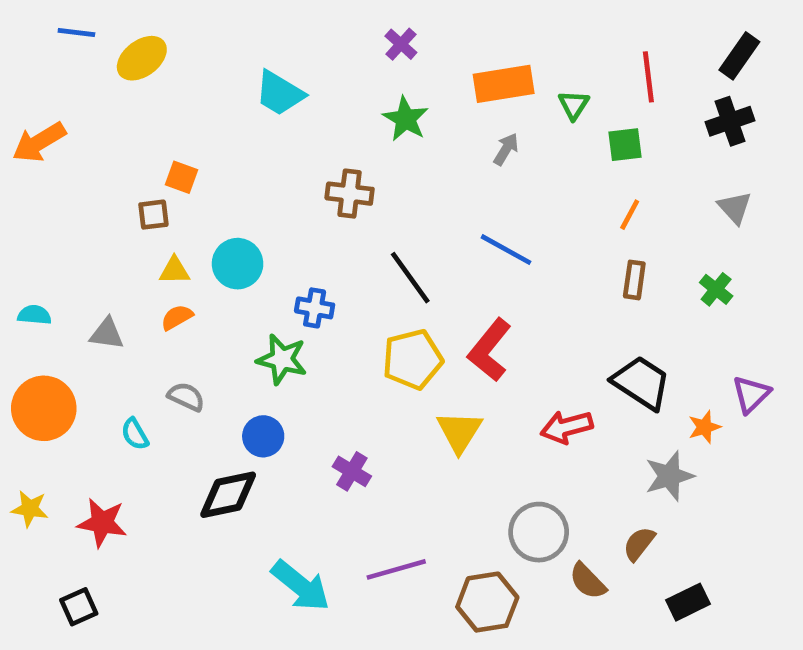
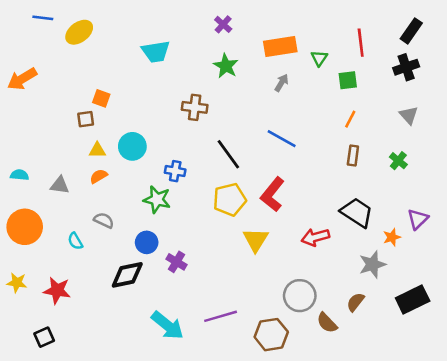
cyan trapezoid: (280, 93) -> (156, 52), turned -40
purple cross: (352, 471) -> (176, 262), moved
black rectangle: (688, 602) -> (413, 299), moved, size x1.4

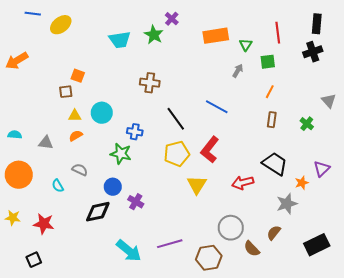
black rectangle: (411, 31) -> (317, 24), turned -30
green star: (226, 66) -> (154, 35), moved
gray arrow: (282, 83) -> (238, 71), moved
gray triangle: (409, 115) -> (329, 101), moved
black rectangle: (413, 299) -> (317, 245), moved

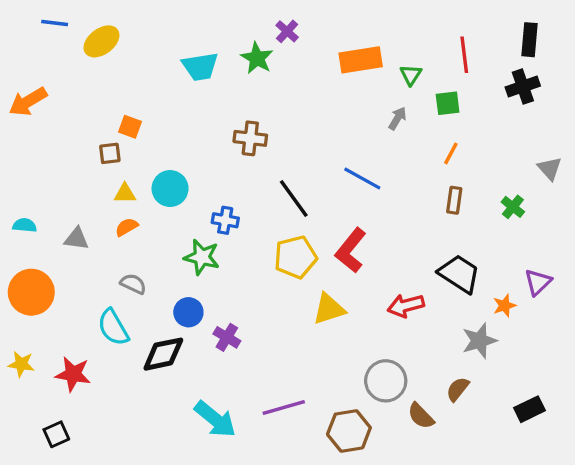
yellow triangle: (197, 185) -> (329, 309), turned 40
cyan semicircle: (58, 186) -> (113, 327), moved, size x1.6
black rectangle: (317, 245) -> (530, 409), size x0.7

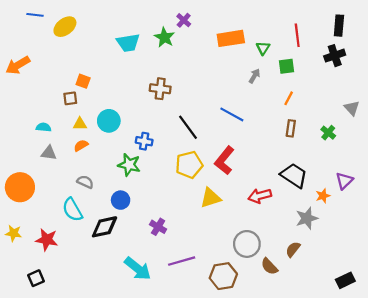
cyan semicircle: (25, 225) -> (43, 127), moved
purple cross: (227, 337) -> (158, 227), moved
black rectangle: (530, 409) -> (345, 280), moved

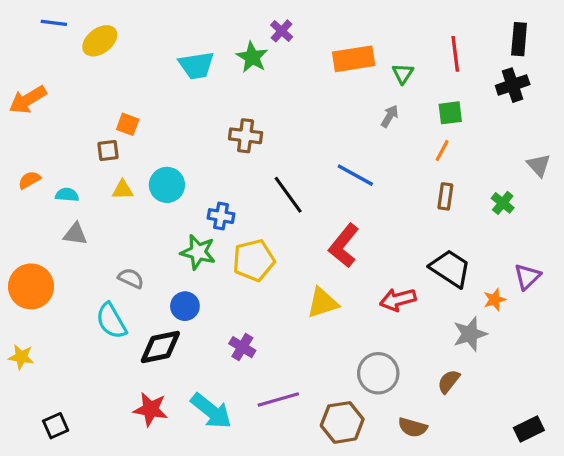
green square: (287, 66) -> (450, 113), moved
orange semicircle: (81, 145) -> (29, 180), moved
yellow pentagon: (189, 165) -> (254, 260), moved
red star: (47, 240) -> (151, 409), moved
brown semicircle: (269, 266) -> (413, 427), moved, turned -30

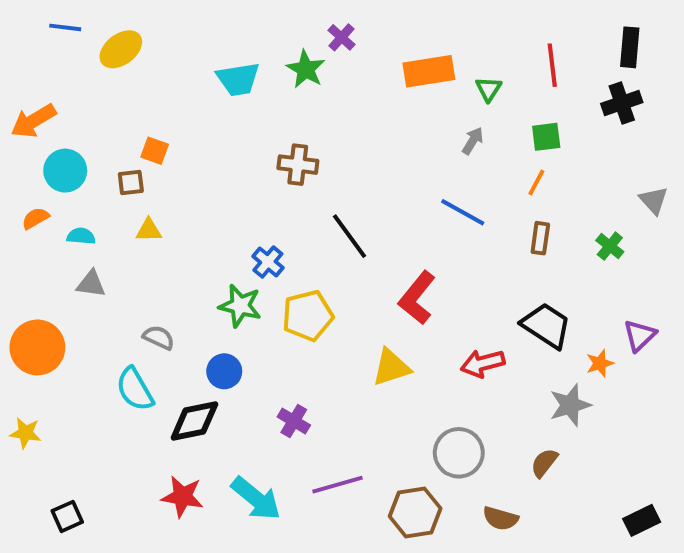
blue line: (355, 175) -> (463, 212), moved
cyan circle: (167, 185) -> (65, 171), moved
blue cross: (221, 216) -> (268, 262), turned 30

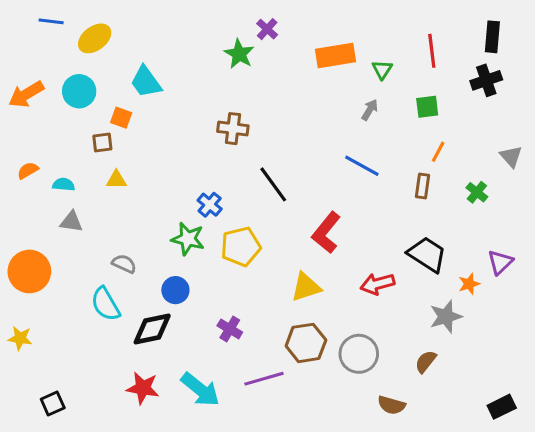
cyan trapezoid: (238, 79) -> (146, 82), moved, turned 63
cyan circle: (65, 171) -> (79, 91), moved
orange line: (536, 182) -> (438, 152), moved
brown hexagon: (415, 512) -> (306, 343), moved

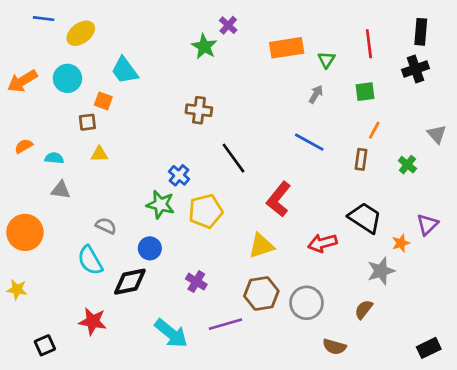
red star: (143, 388) -> (93, 321), moved

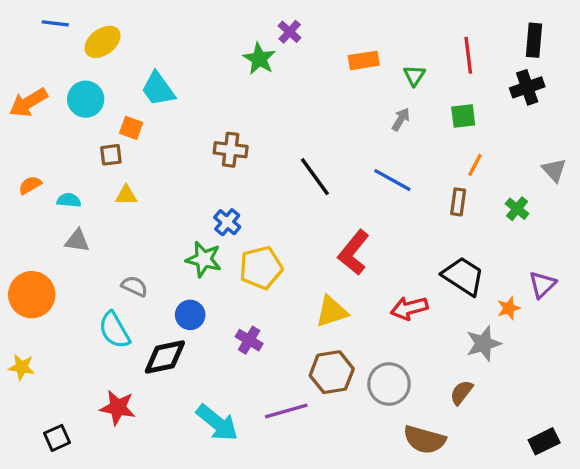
orange rectangle: (287, 48) -> (364, 60), size x0.7
brown cross: (199, 110) -> (231, 150), moved
black line: (233, 158) -> (315, 177), moved
purple cross: (196, 282) -> (249, 340), moved
brown semicircle: (334, 347) -> (424, 440), size x1.4

